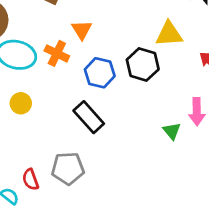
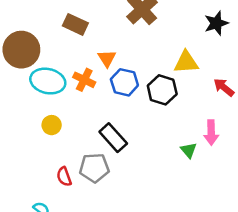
blue hexagon: (100, 73) -> (124, 82), moved
gray pentagon: (68, 168) -> (94, 168), moved
red semicircle: (30, 179) -> (64, 177), moved

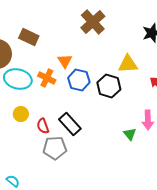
brown rectangle: (75, 24) -> (29, 37), moved
red semicircle: (64, 177) -> (43, 126), moved

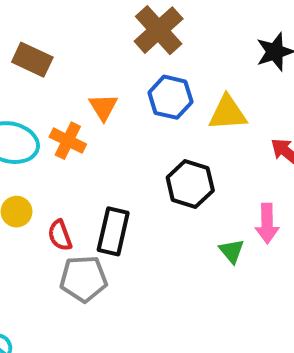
blue hexagon: (79, 80) -> (170, 97), moved
black hexagon: (109, 86) -> (190, 184), moved
black rectangle: (70, 124) -> (113, 231), turned 55

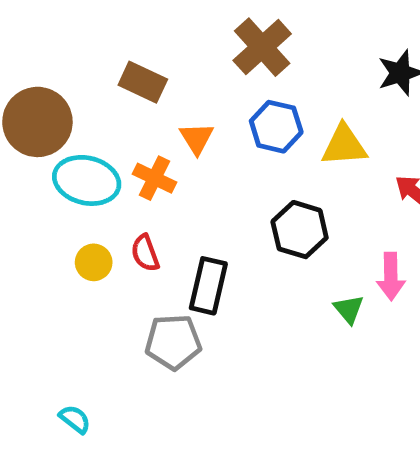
brown rectangle: (32, 60) -> (143, 82), moved
red semicircle: (60, 235) -> (145, 253), moved

